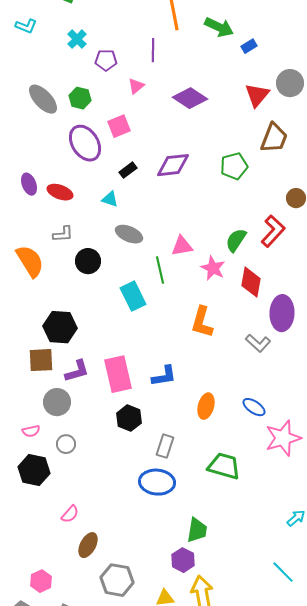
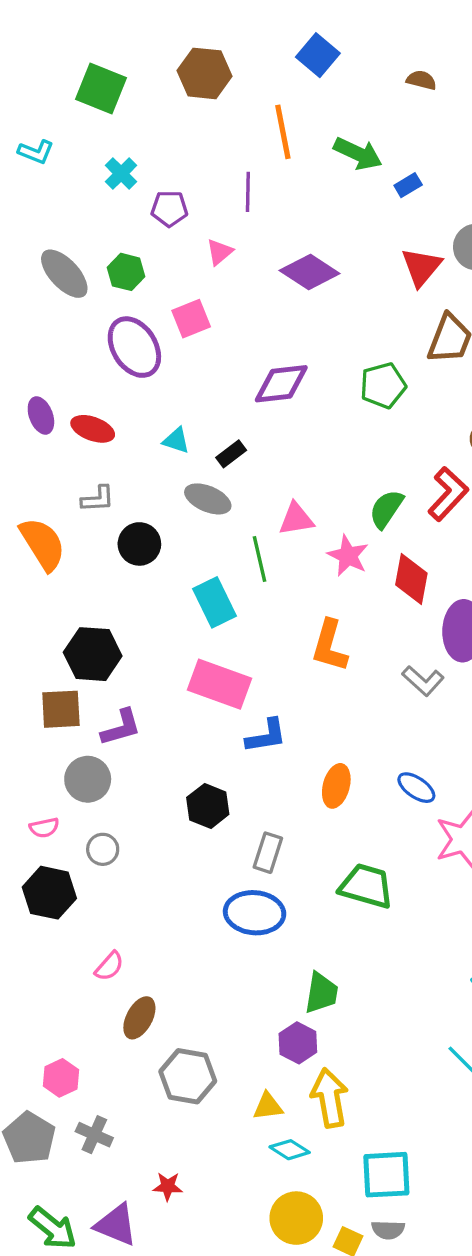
black rectangle: (128, 170) -> (231, 454), moved
pink rectangle: (118, 374) -> (219, 684), moved, turned -57

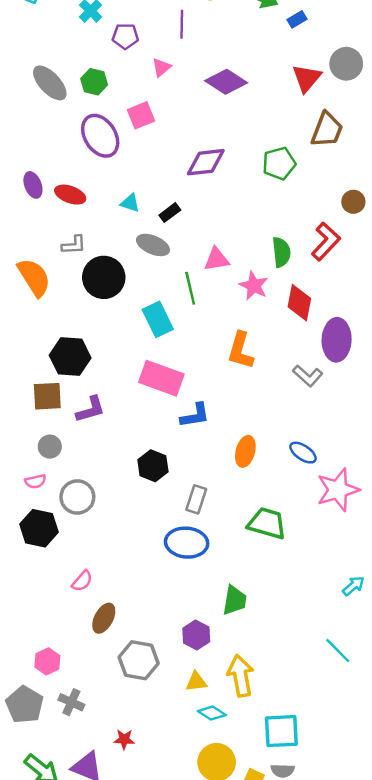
green semicircle: (386, 509) -> (281, 252), turned 140
black circle: (139, 544) -> (104, 277), size x1.4
gray circle: (88, 779) -> (50, 447), moved, size x0.7
gray circle: (103, 849) -> (77, 497), size x1.5
purple hexagon: (298, 1043) -> (196, 635), moved

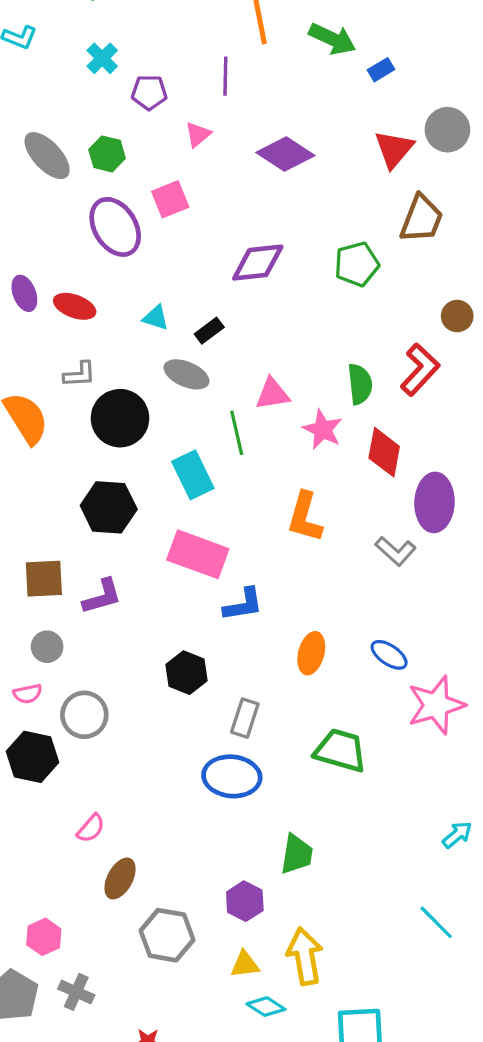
black hexagon: (70, 357) -> (109, 507), moved

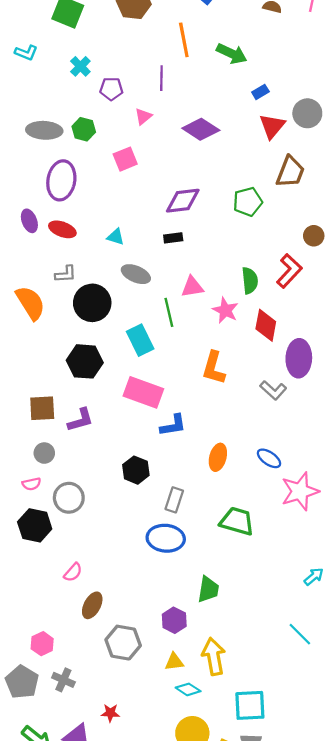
blue rectangle: (381, 70) -> (260, 92), moved
gray ellipse: (47, 156) -> (44, 130), turned -44
purple ellipse: (115, 227) -> (61, 180), moved, turned 42
black rectangle: (209, 331) -> (173, 238), moved, turned 30

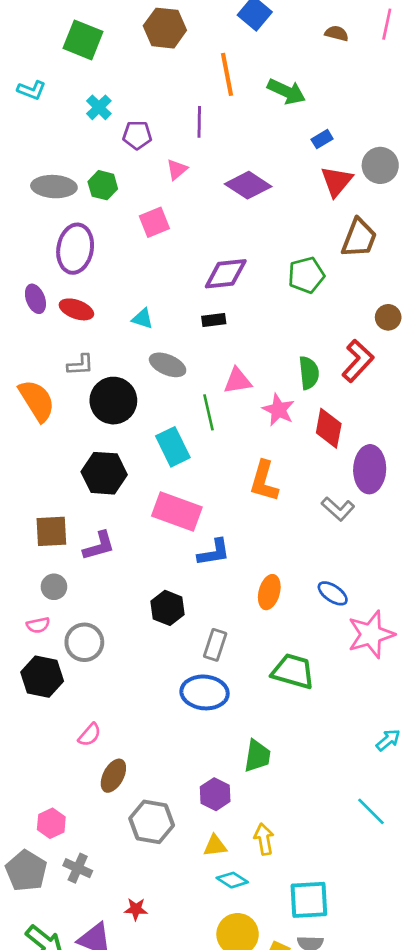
yellow arrow: (214, 656) -> (264, 839), size x0.7

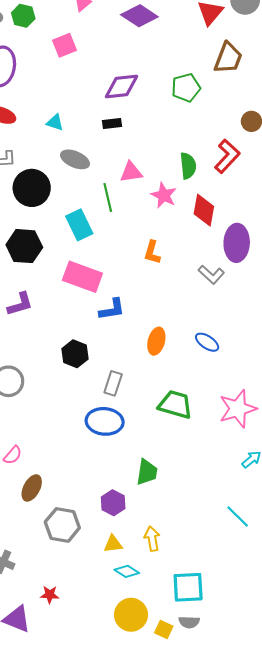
orange L-shape: (264, 481) -> (152, 252), size x0.7
pink star: (371, 634) -> (238, 409), moved

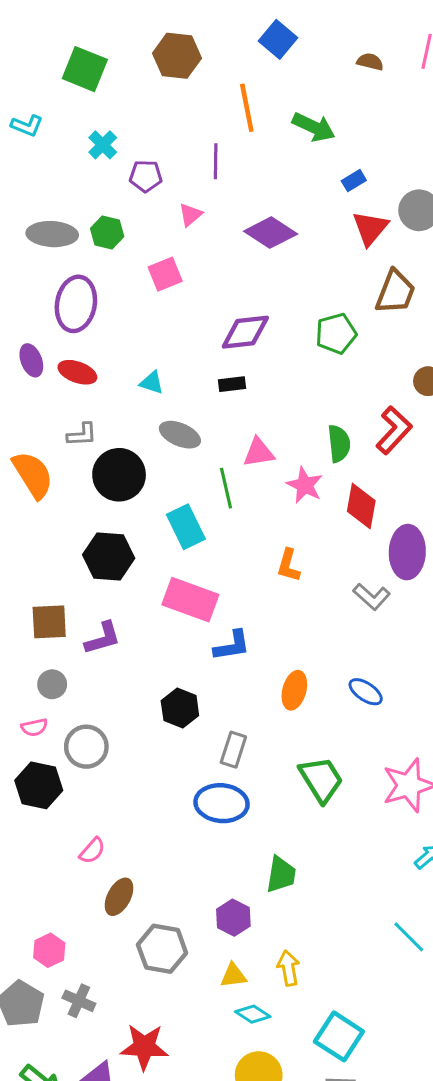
green trapezoid: (175, 405) -> (321, 779), turned 42
cyan square: (188, 587) -> (339, 1036), turned 36
red star: (50, 595) -> (144, 1047), size x1.8

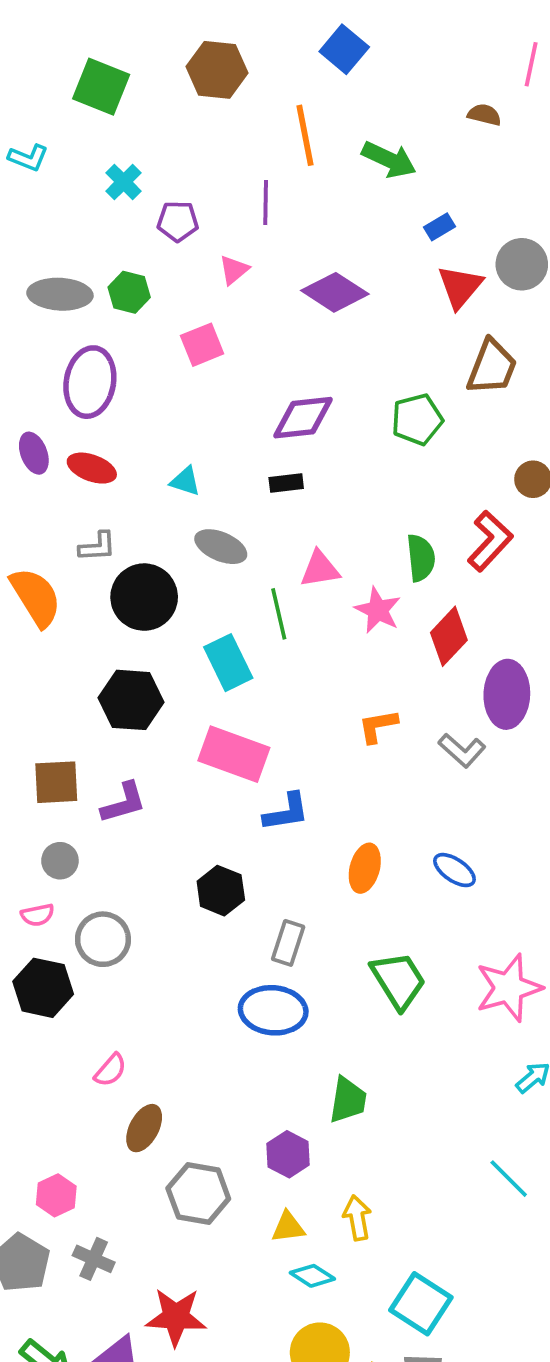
brown semicircle: (370, 62) -> (484, 115), moved
red diamond: (361, 506) -> (449, 636), turned 33
orange L-shape: (288, 565) -> (378, 726), moved, turned 64

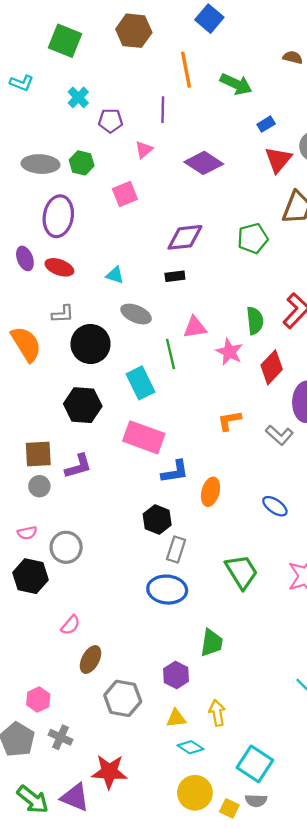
gray circle: (60, 861) -> (39, 486), moved
orange ellipse: (365, 868) -> (210, 492), moved
black hexagon: (221, 891) -> (157, 520), moved

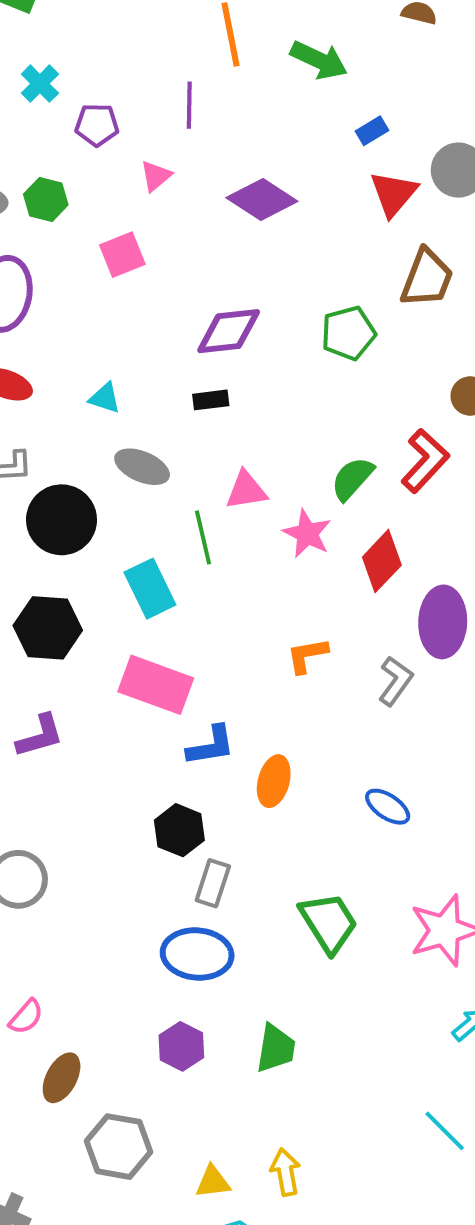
green semicircle: (255, 321) -> (352, 479), turned -132
gray L-shape: (279, 435) -> (396, 681), turned -96
purple hexagon: (176, 675) -> (181, 1046), moved

